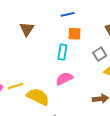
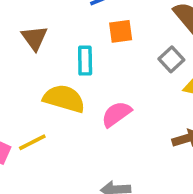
cyan rectangle: (62, 52) -> (85, 61), moved
yellow semicircle: (38, 97) -> (64, 99), moved

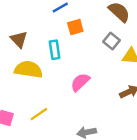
yellow semicircle: (64, 99) -> (28, 69), moved
yellow line: (32, 142) -> (39, 114), moved

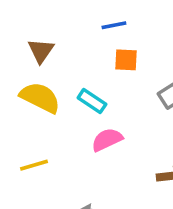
cyan rectangle: (55, 50) -> (92, 101), moved, turned -66

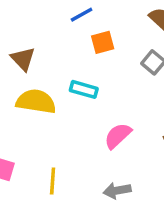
pink semicircle: (107, 140) -> (118, 136), moved
yellow line: (34, 165) -> (53, 181), moved, turned -52

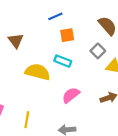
cyan rectangle: (84, 89) -> (63, 61), moved
yellow semicircle: (36, 101) -> (38, 72), moved

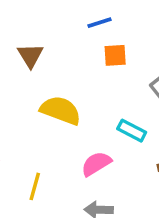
cyan rectangle: (63, 61) -> (132, 131), moved
pink semicircle: (71, 95) -> (96, 164), moved

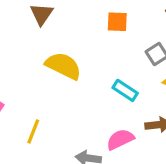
pink semicircle: (96, 164) -> (120, 139), moved

